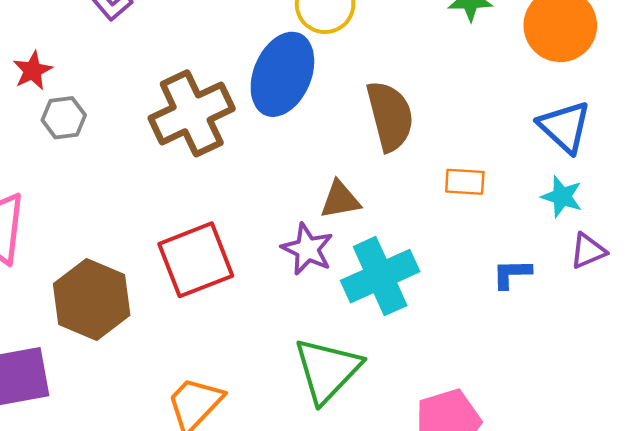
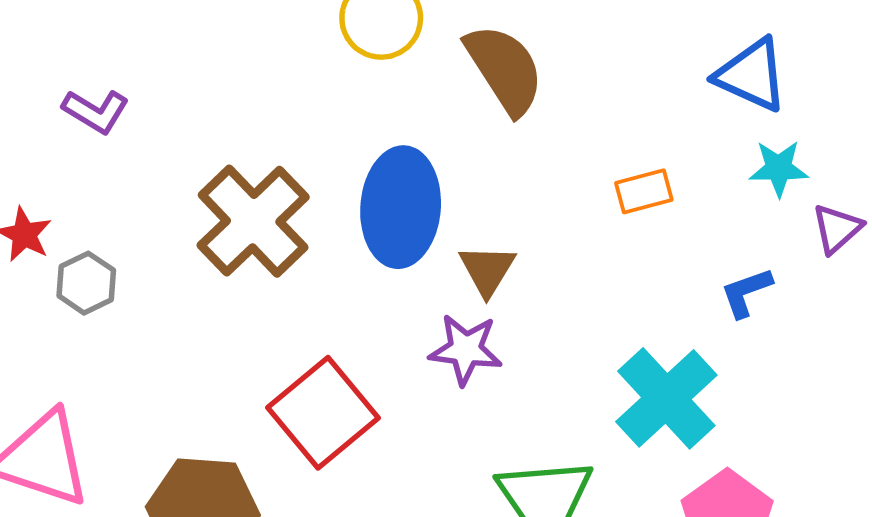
blue ellipse: (282, 74) -> (401, 207), moved
brown semicircle: (390, 116) -> (505, 69), moved
brown triangle: (340, 200) -> (487, 270), turned -30
cyan cross: (380, 276) -> (666, 398), moved

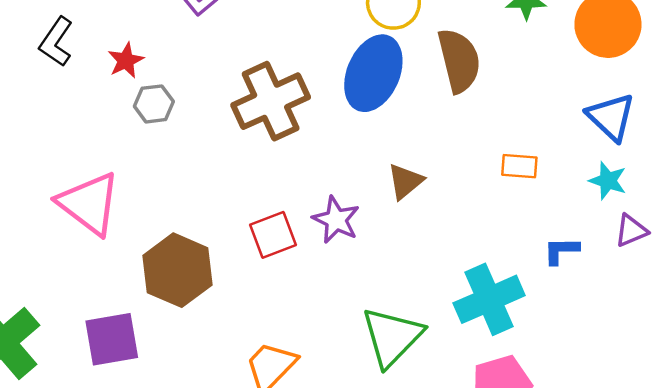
blue ellipse: (401, 207) -> (373, 73), moved
purple star: (466, 349) -> (336, 220), moved
red square: (323, 413) -> (273, 235), size x0.7

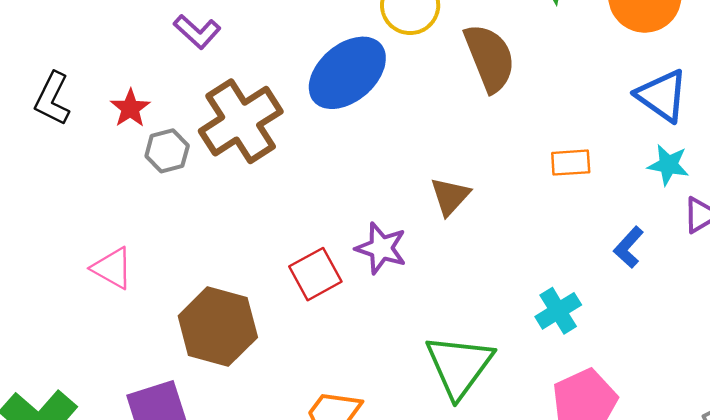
blue ellipse: (373, 73) -> (347, 73), moved, turned 34
brown cross: (271, 101) -> (241, 121), moved
pink triangle: (89, 204) -> (112, 268), size x0.6
blue L-shape: (561, 251) -> (629, 247), turned -39
cyan cross: (489, 299) -> (558, 311), size x0.6

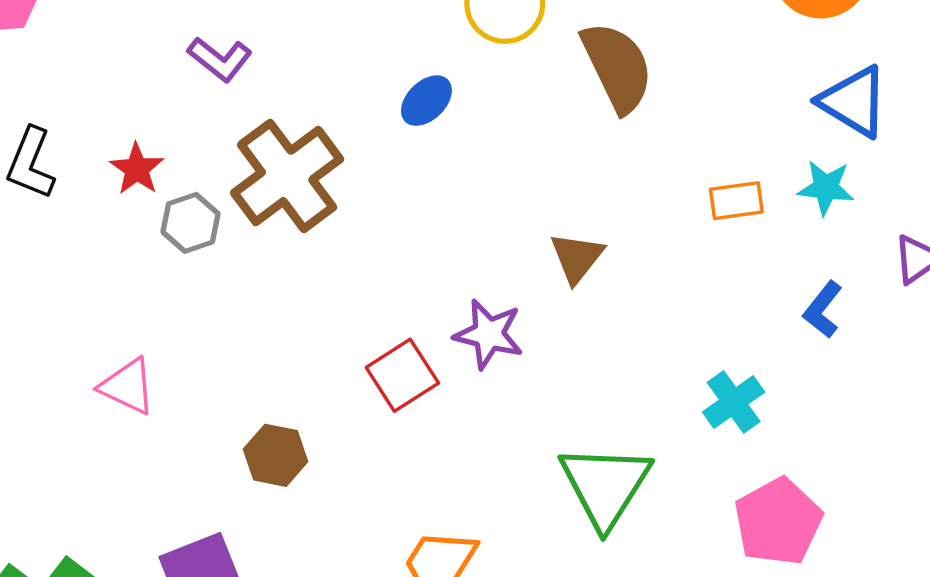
blue ellipse: (347, 73) -> (426, 101), size x0.5
cyan star: (668, 165) -> (826, 188), moved
brown hexagon: (218, 327) -> (276, 455), size x0.6

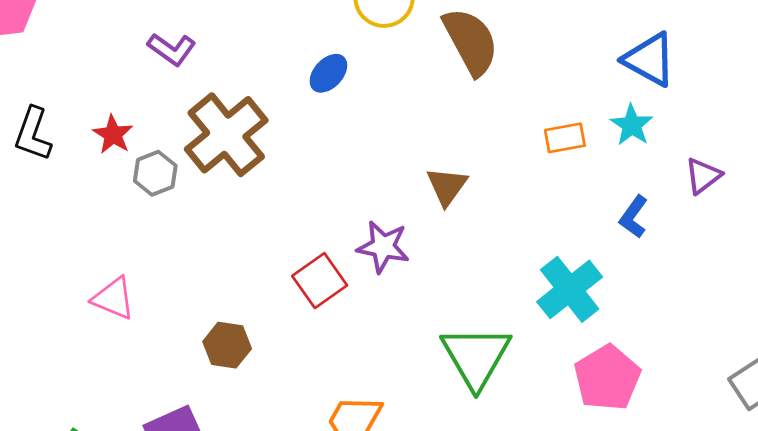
cyan star: (826, 188) -> (632, 125), turned 30
cyan cross: (734, 402) -> (570, 289), size x1.4

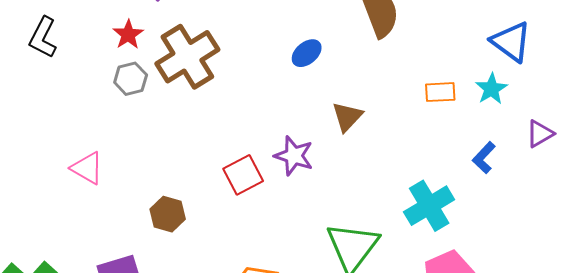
blue ellipse: (328, 73) -> (307, 53), moved
red star: (113, 135) -> (128, 35), moved

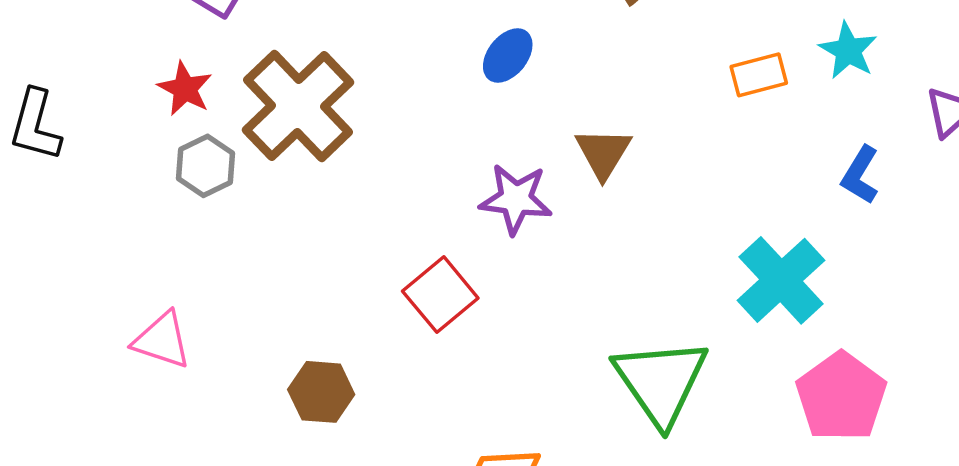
purple star: (294, 156) -> (516, 199), moved

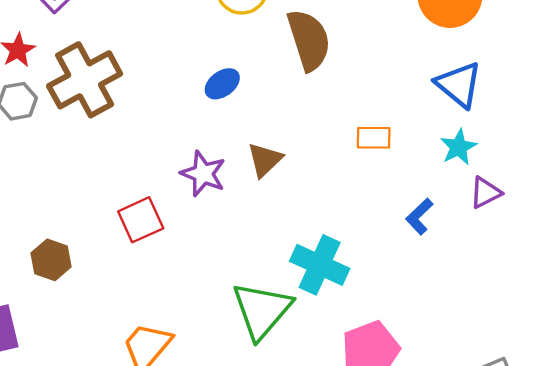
cyan star: (848, 51) -> (459, 147), moved
cyan cross: (781, 280) -> (320, 265), moved, turned -38

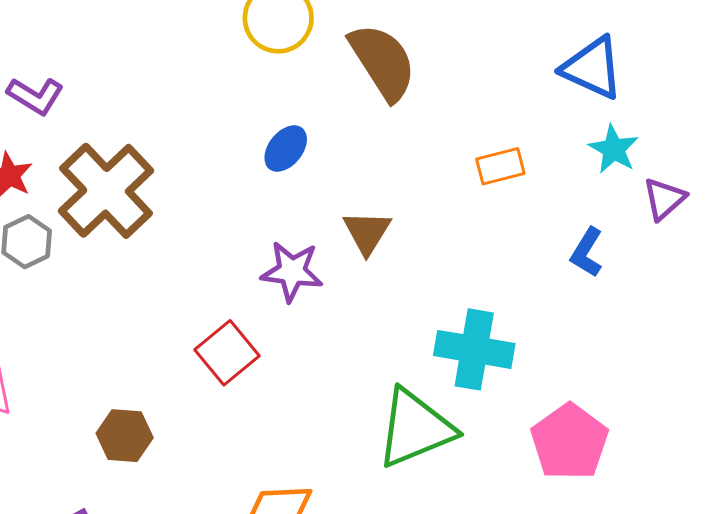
green triangle: (262, 310) -> (415, 428), turned 42

